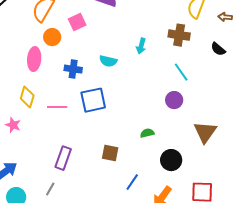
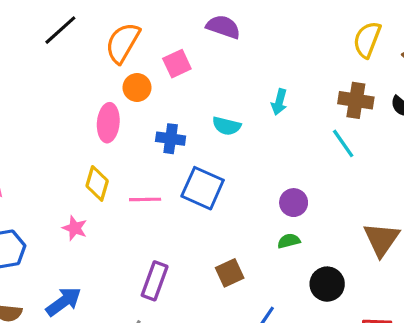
brown cross: (179, 35) -> (356, 100), moved
blue square: (93, 100) -> (203, 188), turned 36
purple circle: (174, 100) -> (294, 203), moved
brown square: (110, 153) -> (230, 273), turned -36

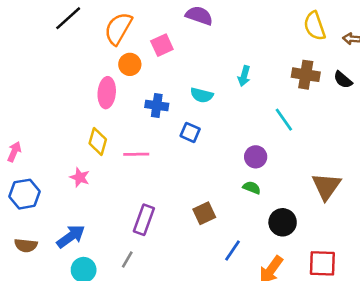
yellow semicircle: (367, 40) -> (315, 26), turned -40
cyan line: (343, 143) -> (284, 120), moved
blue square: (203, 188) -> (190, 132), moved, size x0.6
green semicircle: (289, 241) -> (252, 188), turned 36

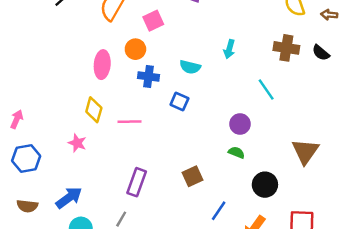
orange circle: (130, 64) -> (135, 49), moved

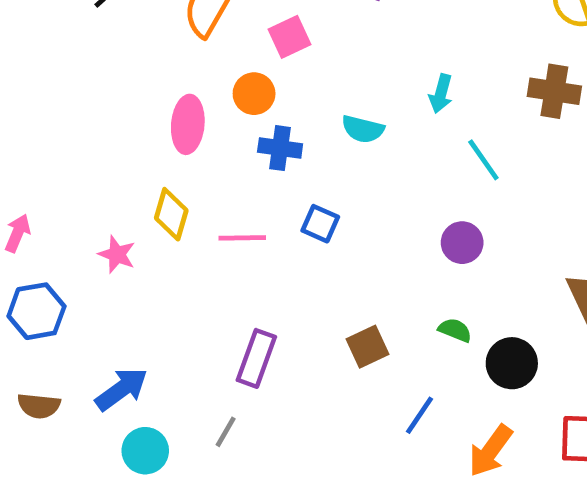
cyan line: (266, 90) -> (483, 160), moved
blue square: (179, 101) -> (320, 224), moved
pink star: (77, 143) -> (117, 254), moved
green semicircle: (236, 153) -> (455, 330), moved

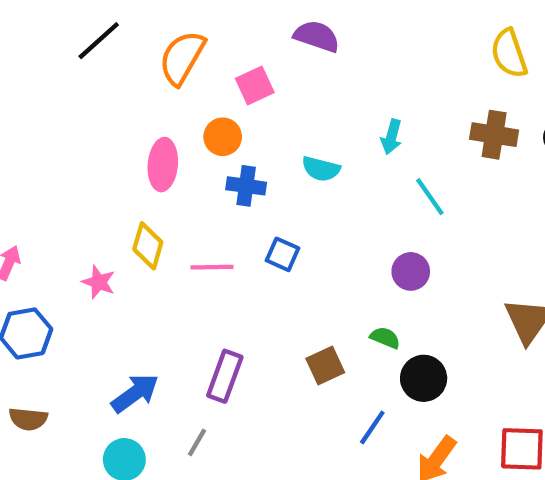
green semicircle: (455, 330) -> (385, 338), moved
black circle: (512, 363) -> (424, 378), moved
blue arrow: (122, 389) -> (135, 393), moved

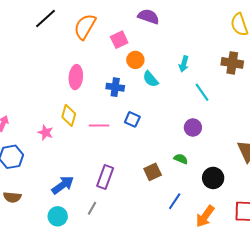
orange circle: (223, 137) -> (135, 60), moved
cyan semicircle: (321, 169) -> (151, 79), turned 36
black circle: (424, 378) -> (213, 178), moved

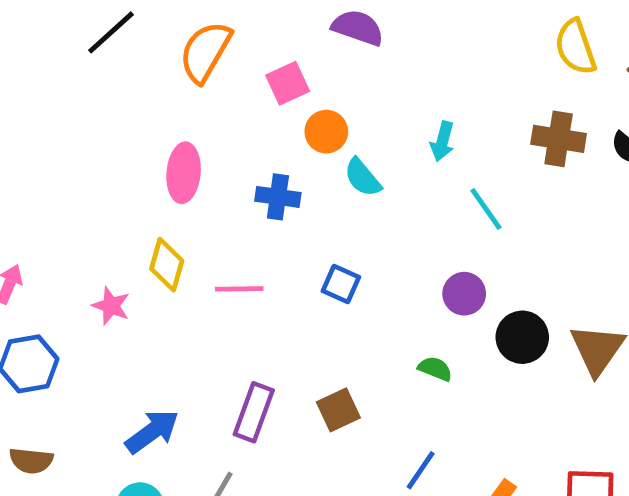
blue square: (132, 119) -> (341, 284), moved
brown square: (153, 172) -> (338, 410), moved
black circle: (213, 178) -> (522, 337), moved

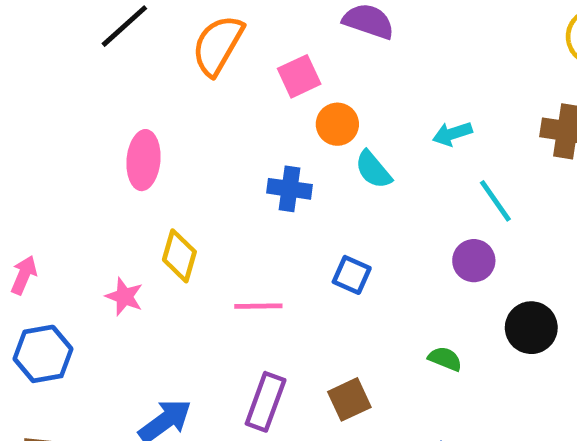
cyan arrow: (442, 141) -> (452, 134), turned 57
pink ellipse: (184, 173) -> (143, 160), moved
pink line: (239, 289) -> (258, 306), moved
purple circle: (464, 294) -> (474, 261), moved

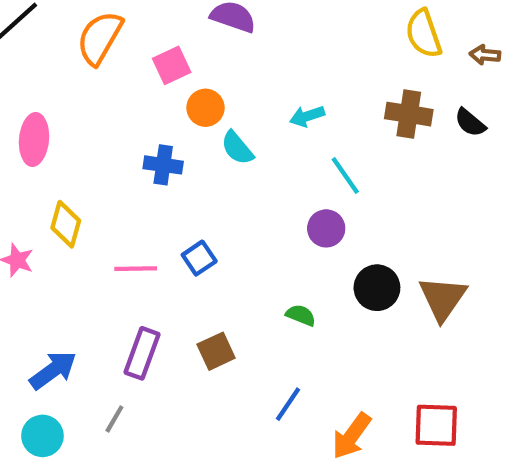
blue square: (352, 275) -> (199, 258), moved, turned 32

